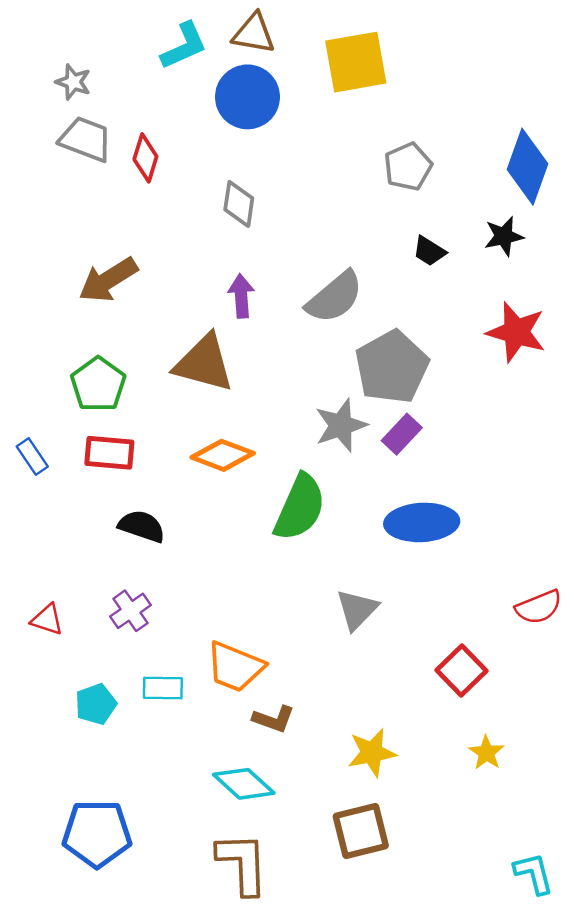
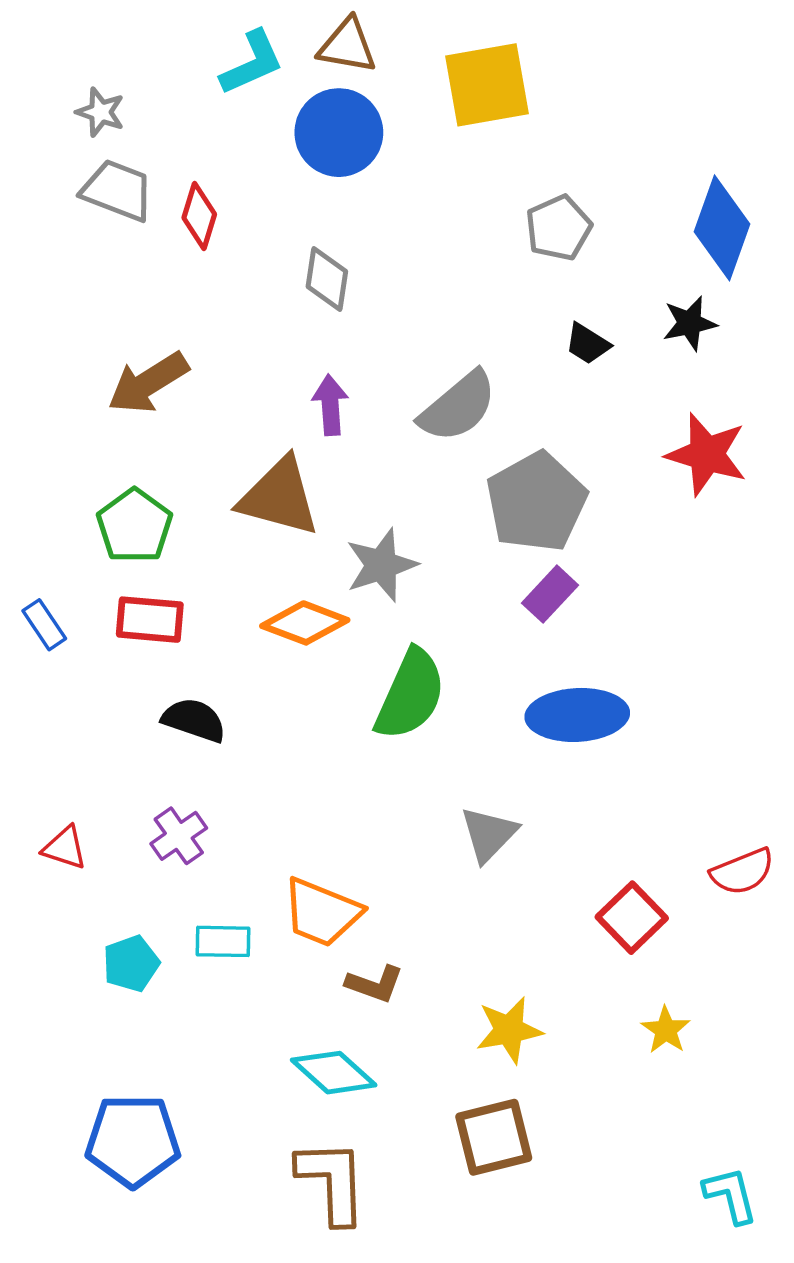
gray star: (341, 425) -> (381, 565), moved
red semicircle: (539, 607) -> (742, 872), moved

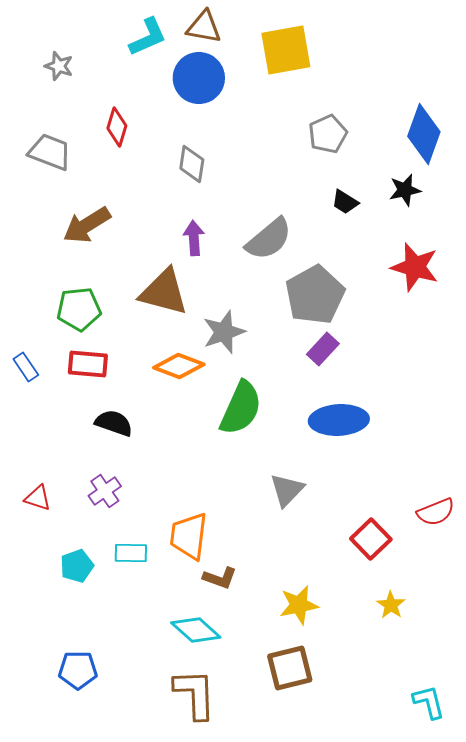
gray trapezoid: (117, 190) -> (50, 152), moved
green pentagon: (134, 526) -> (79, 309), turned 30
orange trapezoid: (322, 912) -> (189, 536), turned 75
blue pentagon: (133, 1141) -> (78, 670), size x0.7

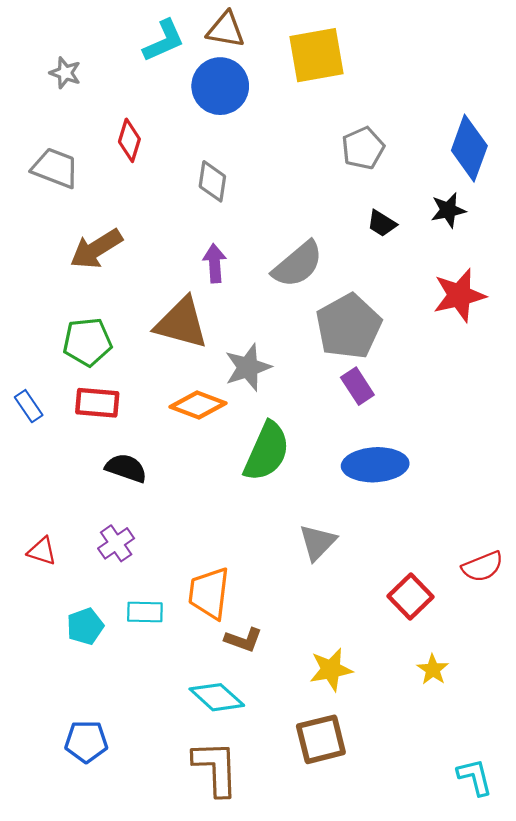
red star: (415, 267) -> (459, 295), turned -30
purple rectangle: (323, 349) -> (357, 386), turned -76

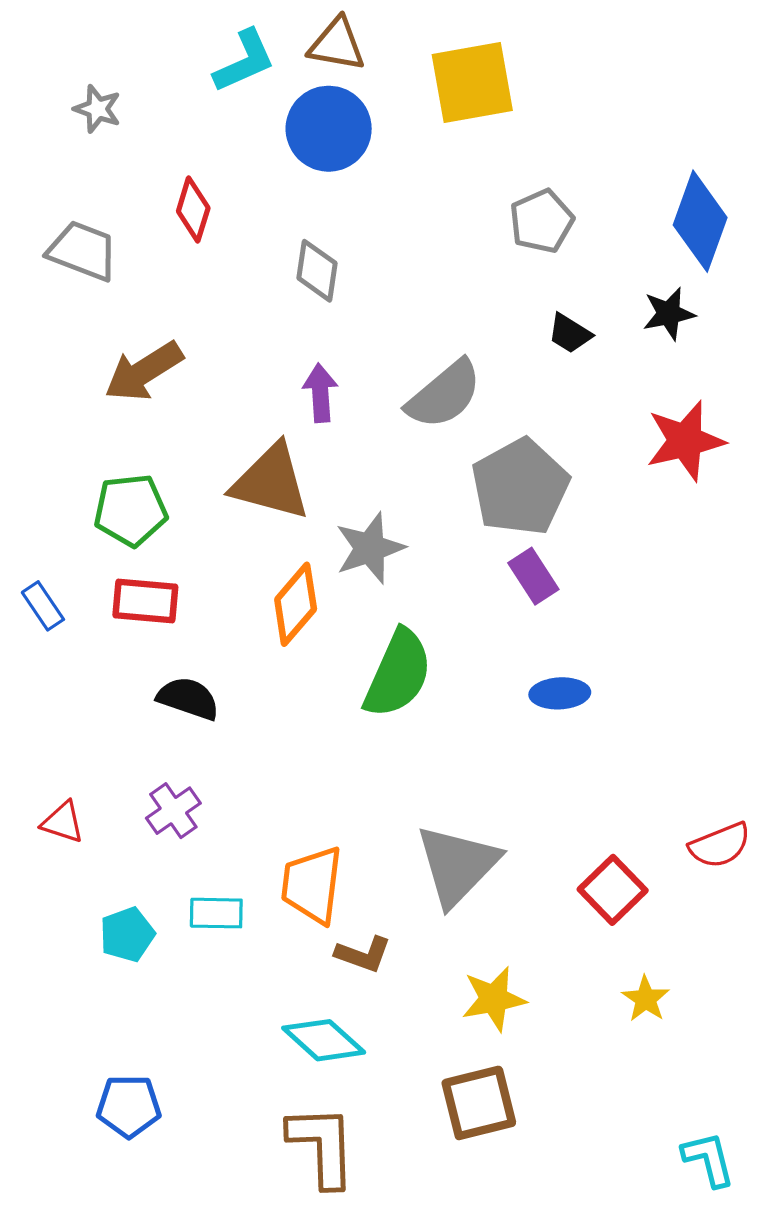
orange diamond: (198, 405) -> (296, 604), turned -70
blue ellipse: (375, 465) -> (560, 693), size x0.6
gray triangle: (318, 542) -> (457, 865), moved, size x1.5

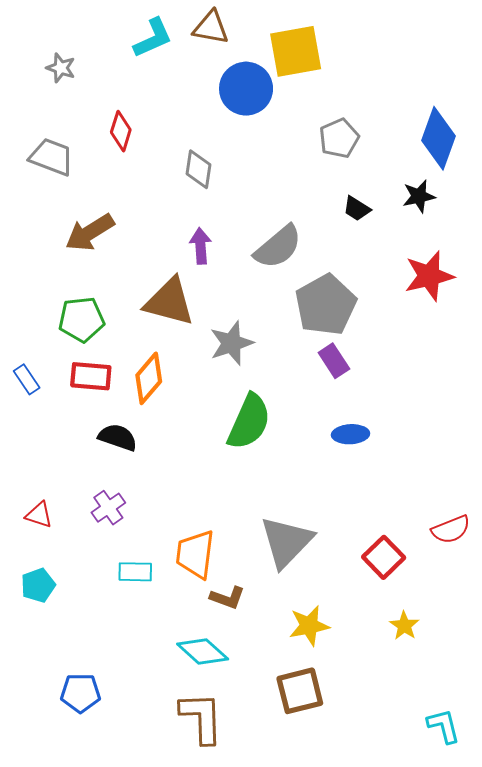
blue circle: (329, 129) -> (246, 89), moved
orange diamond: (296, 604) -> (149, 378), moved
cyan pentagon: (127, 934) -> (38, 585), moved

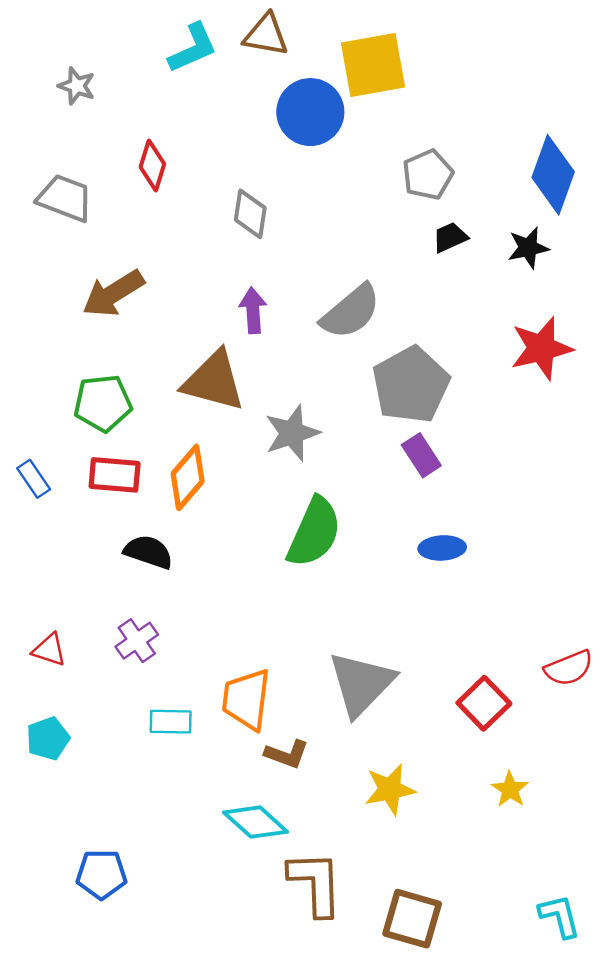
black trapezoid: (357, 209) -> (450, 237), moved, turned 124
brown square: (300, 691) -> (412, 919), moved, turned 30
brown L-shape: (202, 718) -> (316, 883), moved

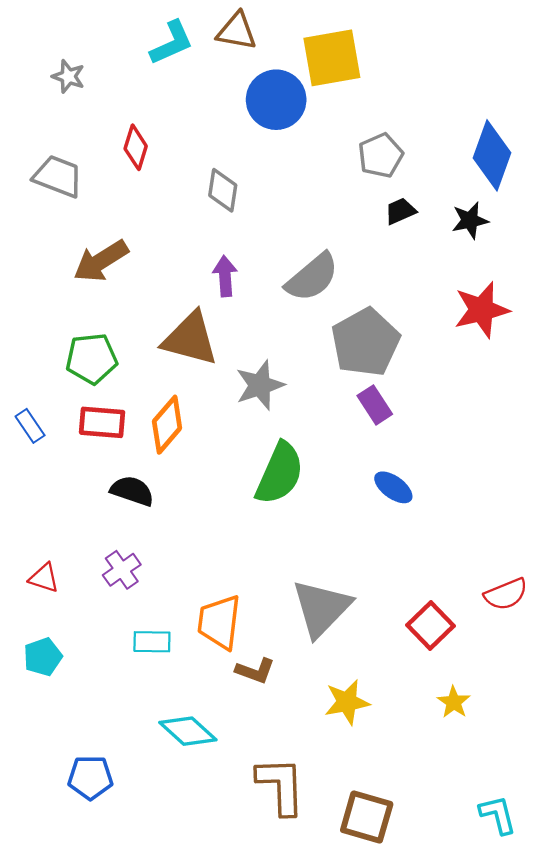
blue ellipse: (442, 548) -> (393, 487), turned 39
cyan diamond: (255, 822) -> (188, 731), moved

